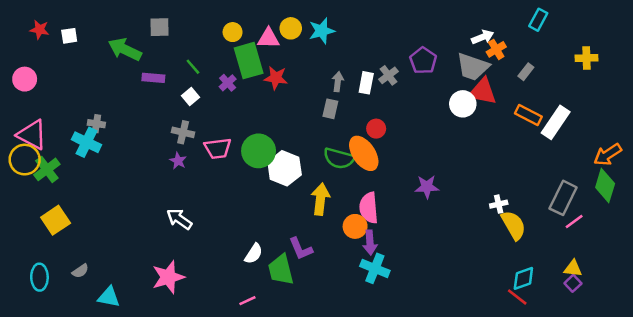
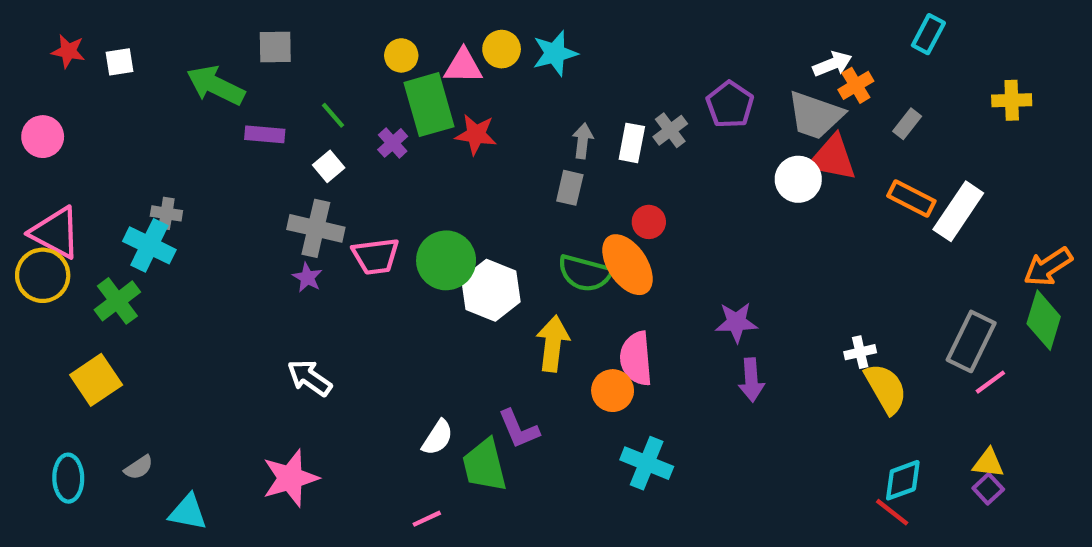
gray cross: (183, 132) -> (316, 228), size x1.4
green cross: (47, 169) -> (117, 301), moved
purple arrow: (370, 242) -> (751, 380), moved

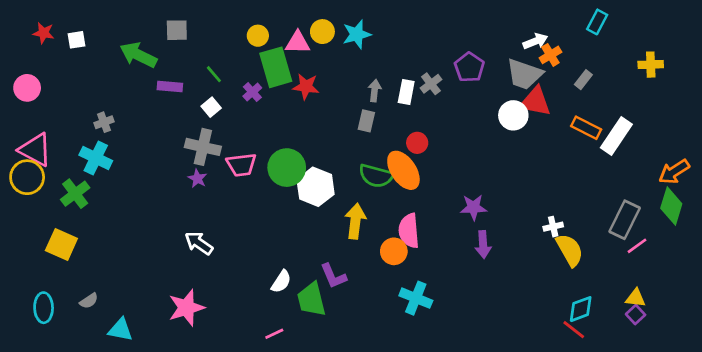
gray cross: (166, 213) -> (104, 122), moved, turned -30
yellow square: (96, 380) -> (61, 244), turned -32

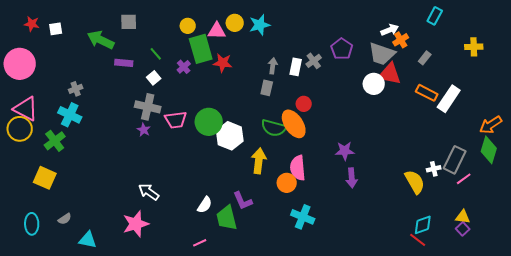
pink circle: (27, 88) -> (20, 64), size x1.6
white cross: (553, 227) -> (434, 169), moved
white arrow: (199, 243) -> (149, 192), moved

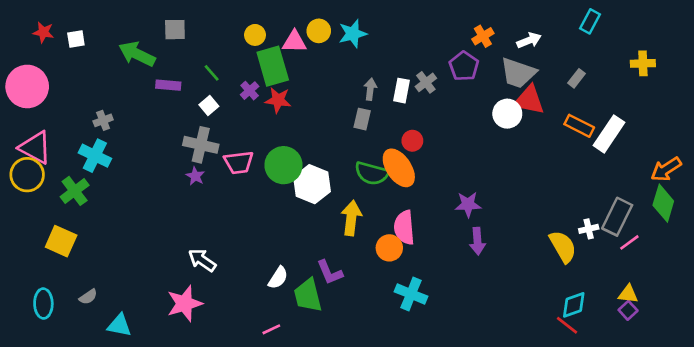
orange cross: (401, 40) -> (483, 36), moved
red star: (223, 63) -> (278, 100), moved

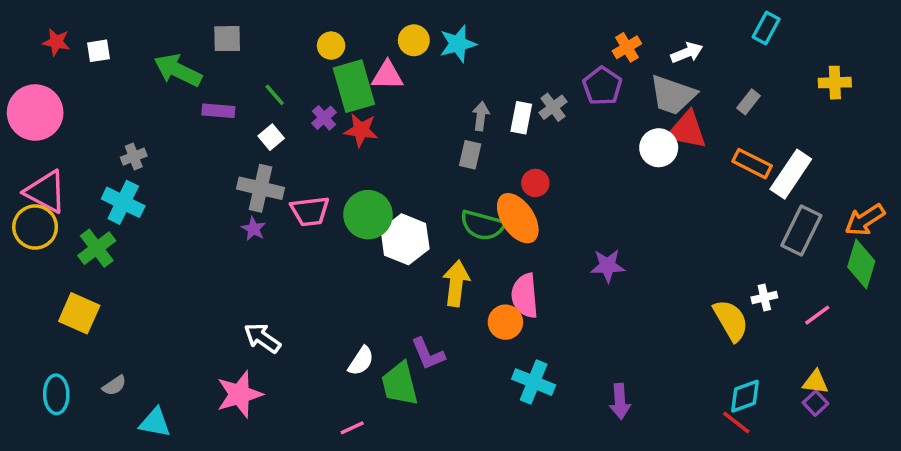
pink triangle: (294, 42) -> (387, 76), moved
gray rectangle: (617, 217) -> (801, 231), moved
purple arrow: (477, 241) -> (620, 401), moved

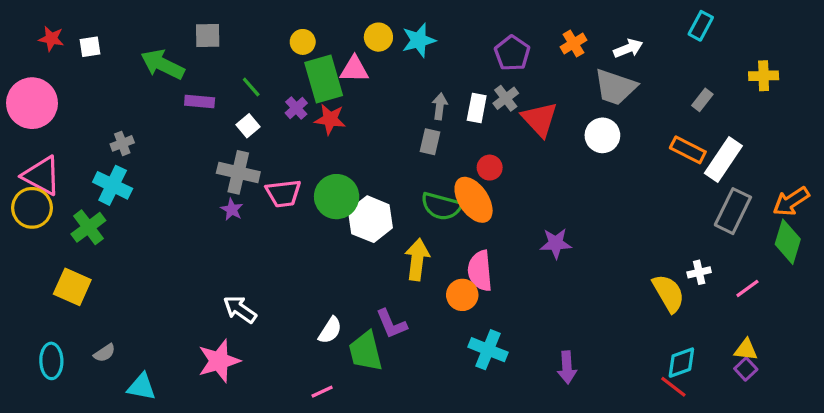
purple pentagon: (602, 86) -> (512, 53), moved
gray rectangle: (749, 102) -> (702, 100), moved
red triangle: (687, 130) -> (540, 119), moved, turned 36

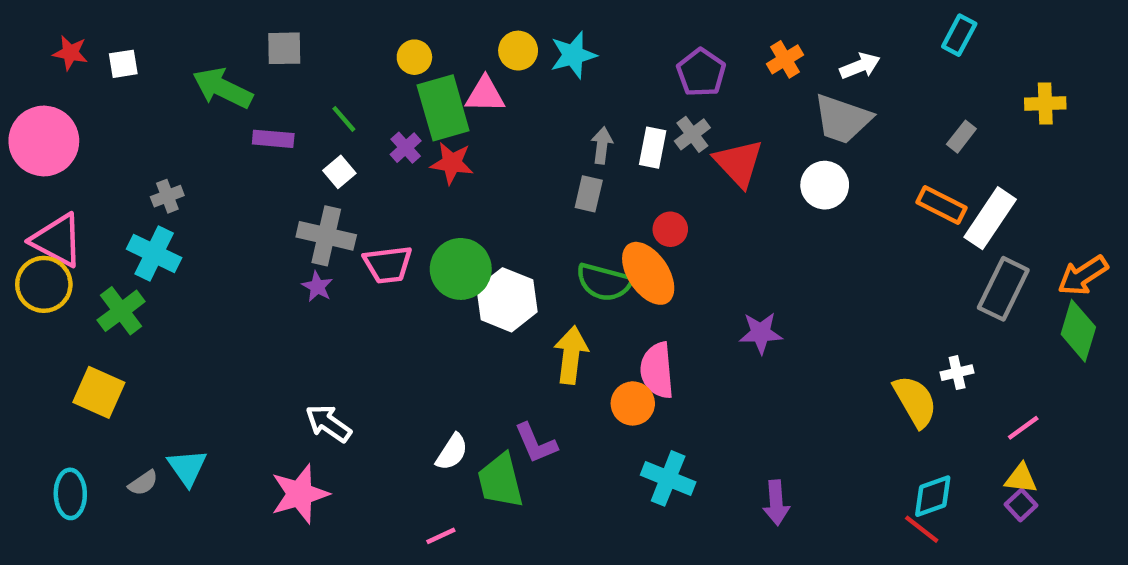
pink line: (747, 288) -> (1023, 428), moved
cyan triangle: (142, 387) -> (187, 467), moved, turned 44

